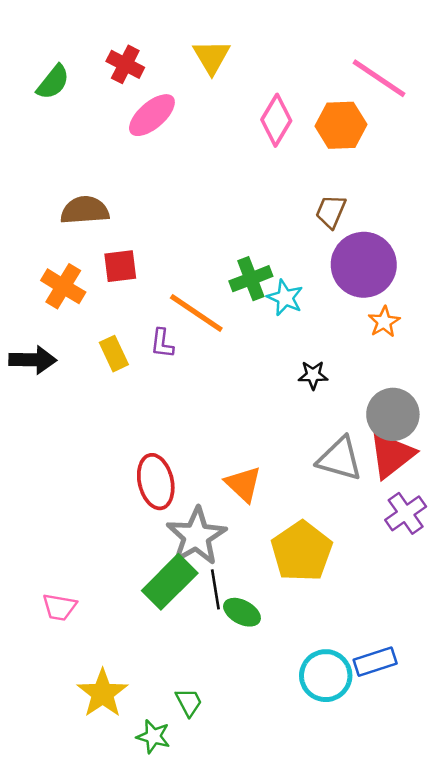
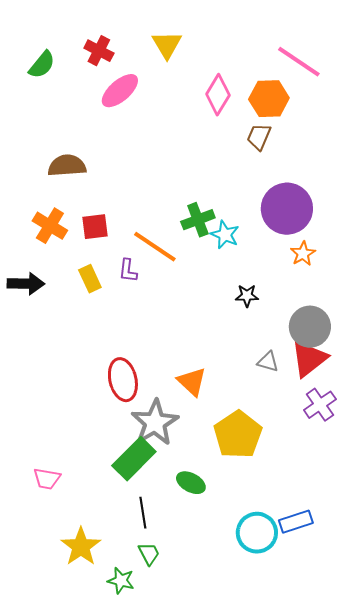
brown trapezoid: (331, 211) -> (259, 137), moved
red square: (120, 266) -> (95, 227), moved
gray triangle: (340, 459) -> (268, 362), size x0.6
black line: (215, 589) -> (143, 513), moved

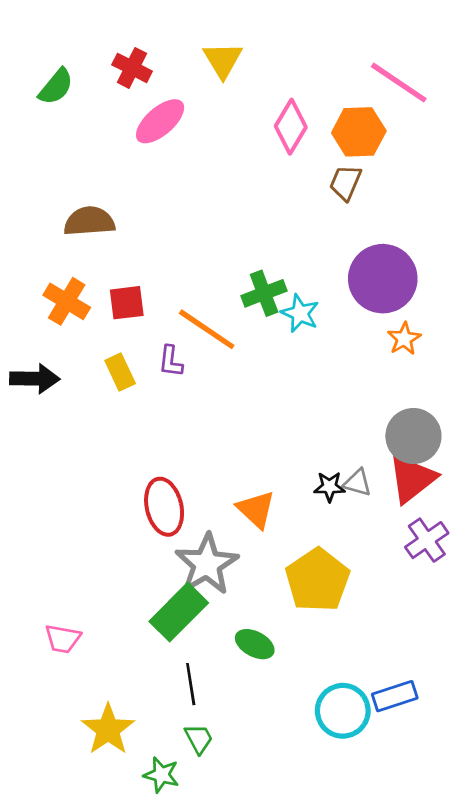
black star: (247, 296) -> (329, 487), moved

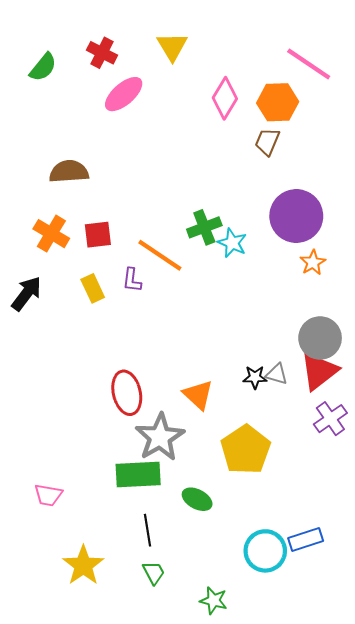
black arrow: (35, 379) -> (27, 294), turned -54
green rectangle: (179, 612) -> (138, 474), turned 42
green star: (161, 775) -> (214, 601), moved

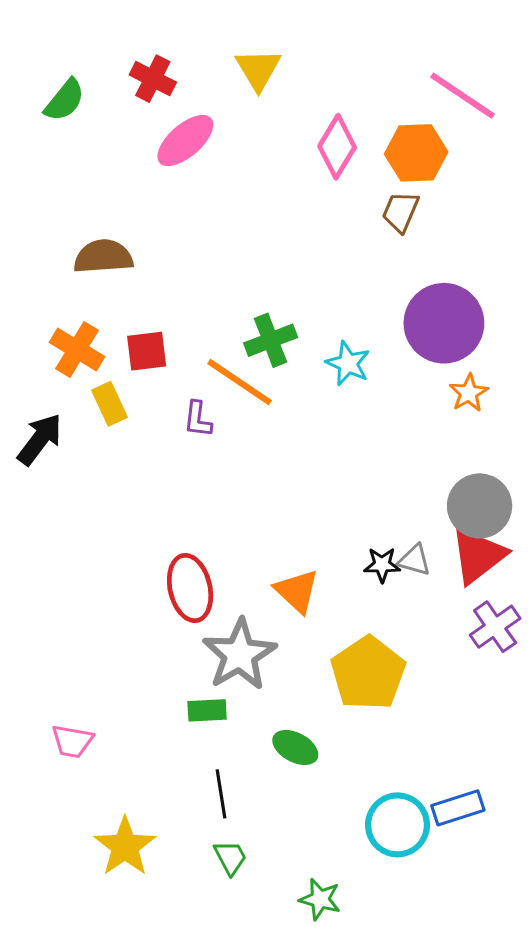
green cross: (204, 227) -> (271, 340), moved
yellow rectangle: (93, 288) -> (109, 404), moved
green rectangle: (138, 474) -> (207, 710), size x0.6

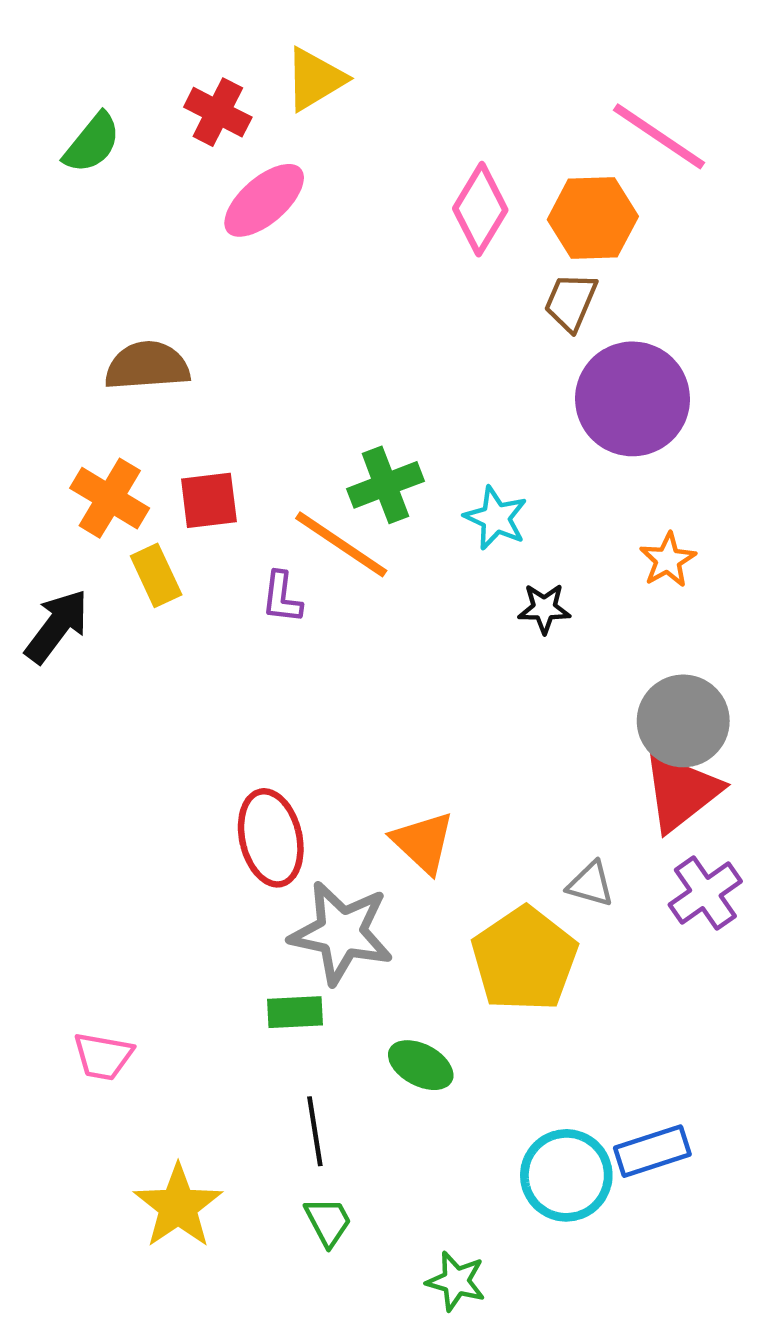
yellow triangle: (258, 69) -> (315, 79), moved, turned 30
purple circle: (444, 323) -> (633, 399), moved
gray triangle: (415, 560) -> (591, 884), moved
black star: (382, 565) -> (544, 608), moved
gray star: (240, 655) -> (341, 933), turned -30

